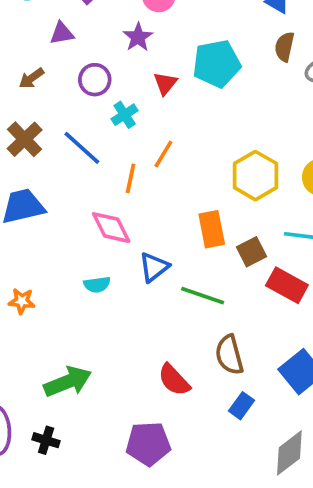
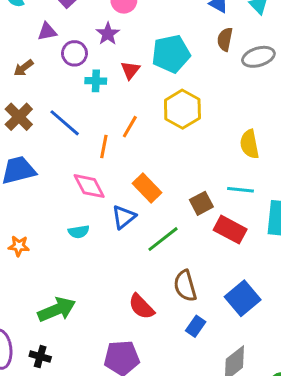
purple circle: (95, 80) -> (74, 53), moved
cyan cross: (125, 115) -> (96, 81), moved, turned 36
yellow hexagon: (255, 176) -> (182, 109), moved
orange rectangle: (212, 229) -> (147, 188), moved, turned -32
green line: (203, 296) -> (163, 239), turned -56

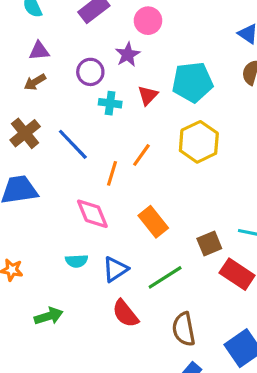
purple triangle: (47, 32) -> (39, 51), moved
blue triangle: (124, 217) -> (115, 269), moved
red semicircle: (141, 307) -> (125, 314), moved
green arrow: (57, 310) -> (49, 316), moved, size x0.7

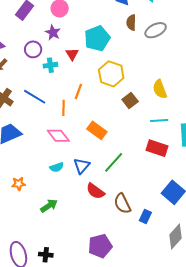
brown square: (209, 243) -> (130, 100), moved
brown semicircle: (184, 329) -> (122, 204), moved

